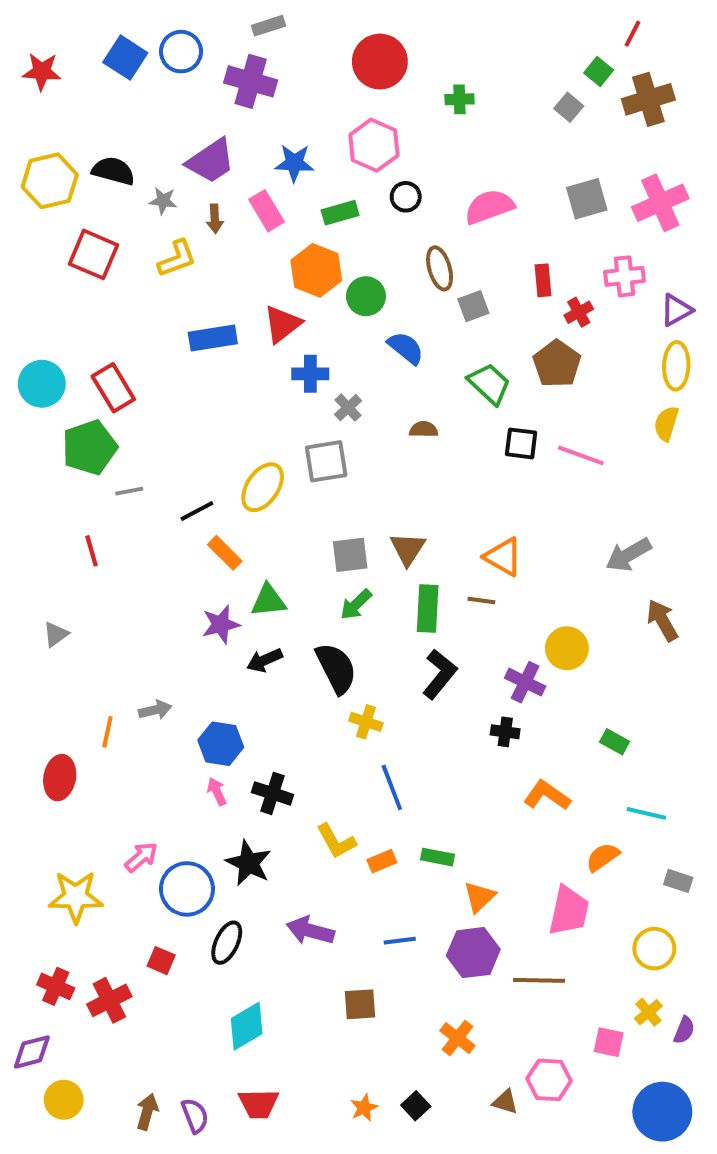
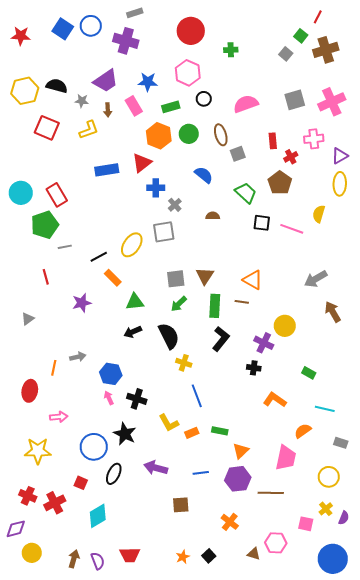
green circle: (366, 296) -> (189, 134), moved
yellow semicircle: (666, 424) -> (319, 214), moved
purple star: (221, 624) -> (82, 303), moved
pink arrow: (141, 857) -> (59, 417), moved, turned 36
cyan diamond: (247, 1026) -> (98, 516), moved

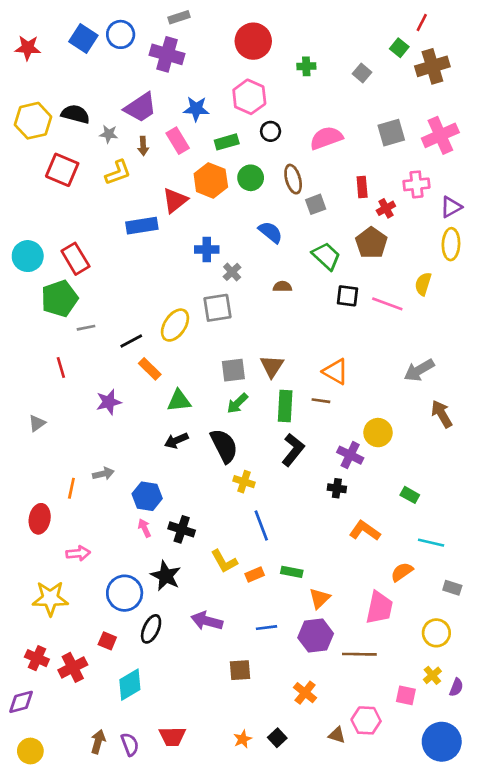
gray square: (286, 54) -> (362, 73), moved
red triangle: (142, 163) -> (175, 200), moved
yellow circle: (32, 553) -> (30, 751), moved

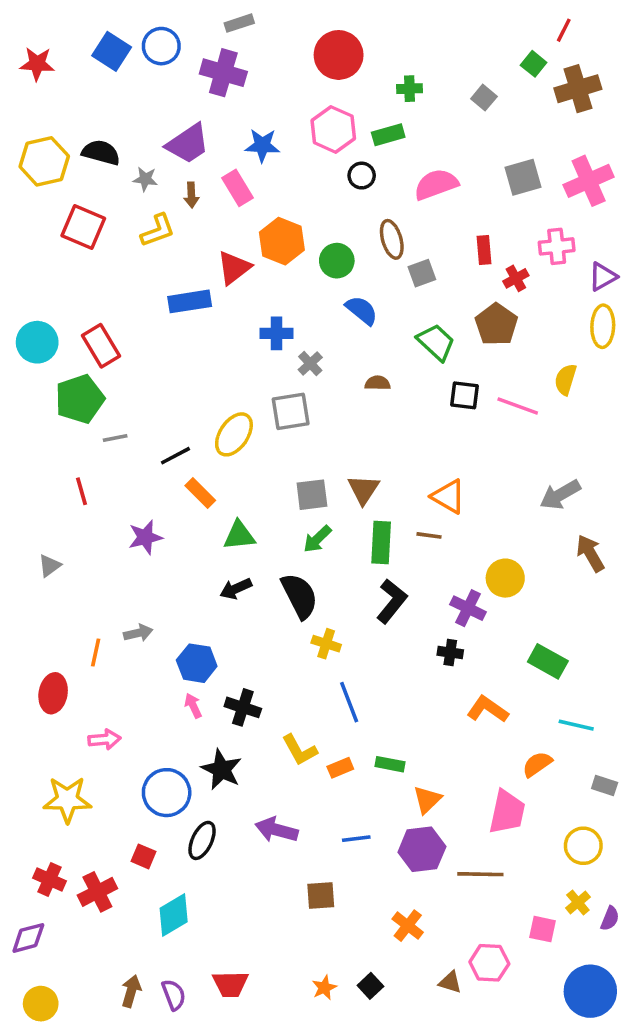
green rectangle: (227, 142) -> (388, 135), moved
green circle: (251, 178) -> (337, 261), moved
green rectangle: (410, 495) -> (548, 661), size x1.5

